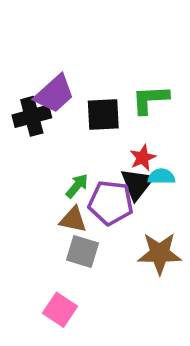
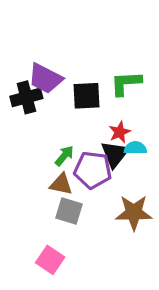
purple trapezoid: (54, 94) -> (45, 78), turned 69

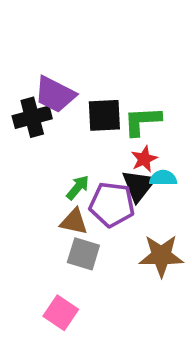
green L-shape: (126, 83) -> (142, 121), moved

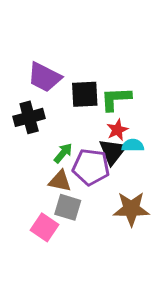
black cross: (32, 117) -> (29, 117), moved
pink square: (61, 313) -> (45, 227), moved

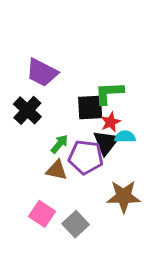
black square: (85, 94) -> (90, 107), moved
black cross: (29, 117) -> (27, 110), turned -32
gray square: (68, 207) -> (76, 224), moved, turned 30

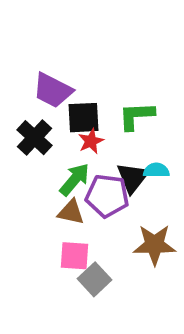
black square: (90, 107) -> (84, 118), moved
red star: (110, 122) -> (91, 141), moved
green arrow: (59, 144) -> (75, 179), size x1.4
pink square: (42, 214) -> (75, 256), moved, turned -30

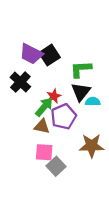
black square: (84, 118) -> (50, 55), moved, turned -30
red star: (91, 141) -> (54, 96), moved
black triangle: (133, 178) -> (81, 92), moved
purple pentagon: (107, 196) -> (64, 117), turned -30

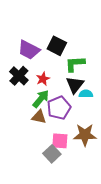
black square: (50, 55) -> (57, 46), moved, turned -30
red star: (54, 96) -> (43, 79), moved
pink square: (44, 152) -> (60, 141), moved

